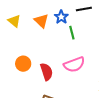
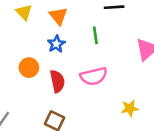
blue star: (61, 17) -> (56, 44), moved

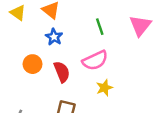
green line: (95, 35) -> (100, 27), moved
yellow star: (130, 108) -> (104, 88), moved

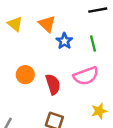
blue star: (54, 37) -> (64, 41), moved
yellow star: (104, 88) -> (99, 111), moved

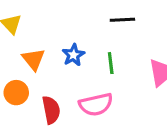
orange triangle: (47, 24) -> (33, 59), moved

